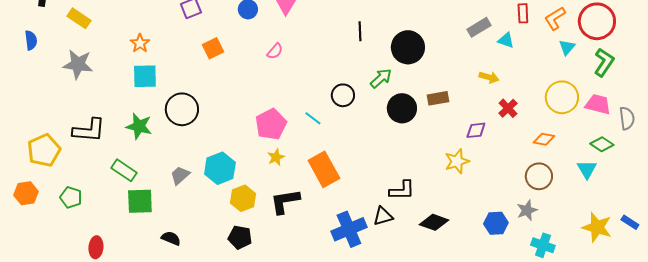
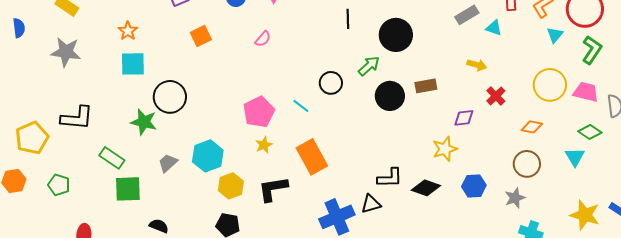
green star: (139, 126) -> (144, 122), moved
black diamond: (434, 222) -> (426, 188), moved
blue hexagon: (496, 223) -> (474, 186), moved

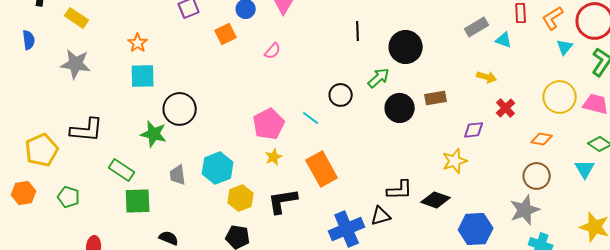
orange square: (201, 36) -> (226, 34), moved
gray trapezoid: (168, 163) -> (178, 175), turned -55
blue hexagon: (474, 186) -> (476, 229), moved, size x1.4
gray star: (515, 198) -> (525, 210), size x1.4

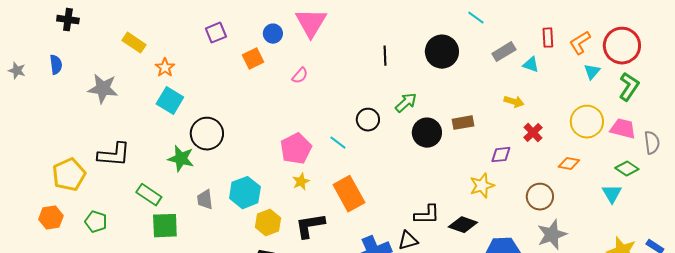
yellow rectangle: (77, 18) -> (134, 43), moved
black circle: (406, 47) -> (442, 52), moved
cyan square: (143, 76) -> (170, 101), turned 32
brown circle: (537, 176) -> (540, 197), moved

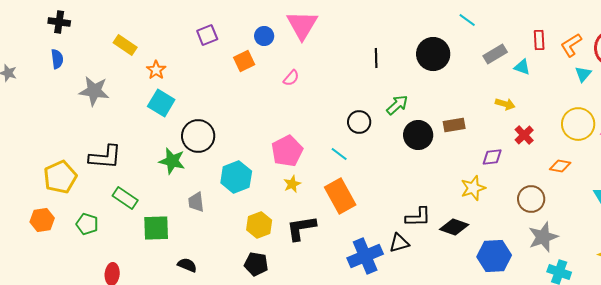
blue semicircle: (56, 65) -> (57, 59), moved
cyan line: (338, 143) -> (339, 154), moved
cyan hexagon: (245, 193) -> (236, 177), moved
green rectangle: (149, 195) -> (125, 198), moved

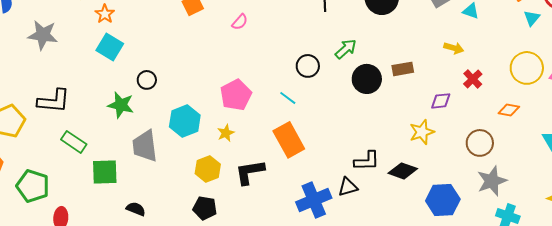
black circle: (198, 136) -> (147, 80), size x0.6
yellow star: (292, 184) -> (226, 133), moved
gray trapezoid: (196, 202) -> (145, 146), size x1.6
green pentagon: (87, 224) -> (33, 186), moved, size x1.5

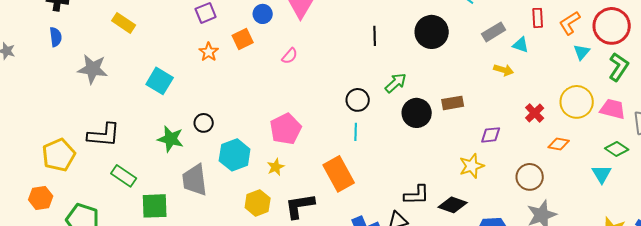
orange star: (105, 14) -> (209, 52), moved
yellow arrow: (454, 48) -> (504, 70), moved
red cross: (473, 79) -> (535, 113), moved
black circle: (147, 80) -> (204, 123), moved
cyan line: (288, 98) -> (356, 132), moved, turned 54

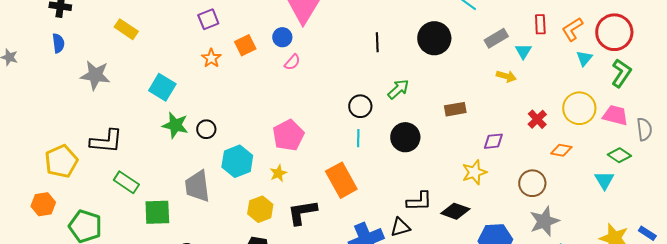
blue circle: (263, 14) -> (282, 37), moved
cyan triangle: (521, 45) -> (523, 51), turned 42
black circle: (417, 113) -> (405, 137), moved
green star: (171, 139) -> (175, 125), moved

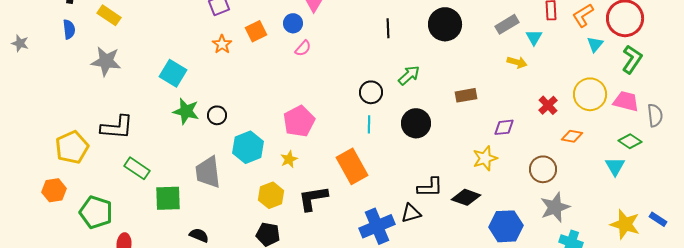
yellow rectangle: (126, 29) -> (109, 15), moved

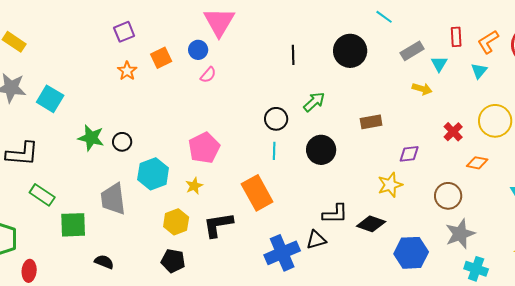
cyan triangle: (595, 44) -> (479, 71), moved
cyan square: (173, 73) -> (50, 99), moved

